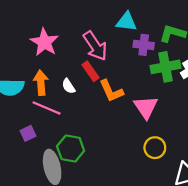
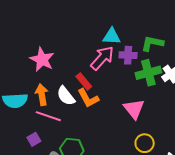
pink arrow: (95, 46) -> (102, 58), moved, turned -100
white semicircle: (69, 86) -> (66, 96), size x1.5
orange L-shape: (111, 91) -> (88, 98), moved

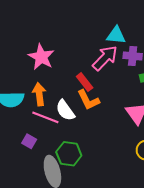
white semicircle: (66, 96) -> (65, 110), moved
purple square: (34, 139) -> (29, 141), turned -32

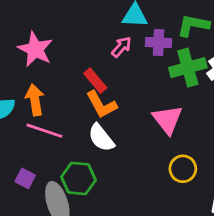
pink arrow: (105, 58) -> (121, 47), size x0.6
white semicircle: (65, 110) -> (101, 138), moved
purple square: (29, 141) -> (25, 178), moved

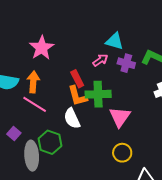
green cross: (188, 68) -> (98, 94), moved

